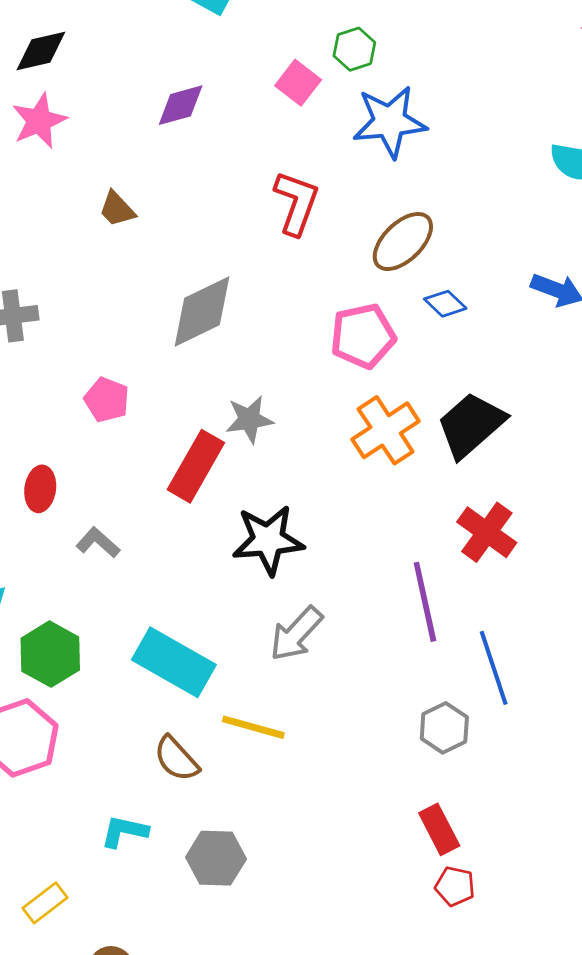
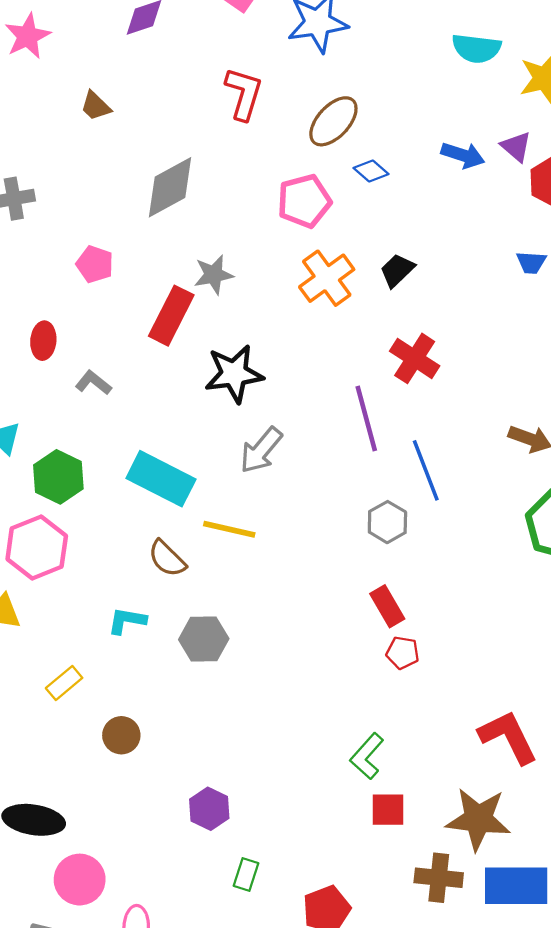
black trapezoid: (471, 425) -> (397, 270), size x0.6

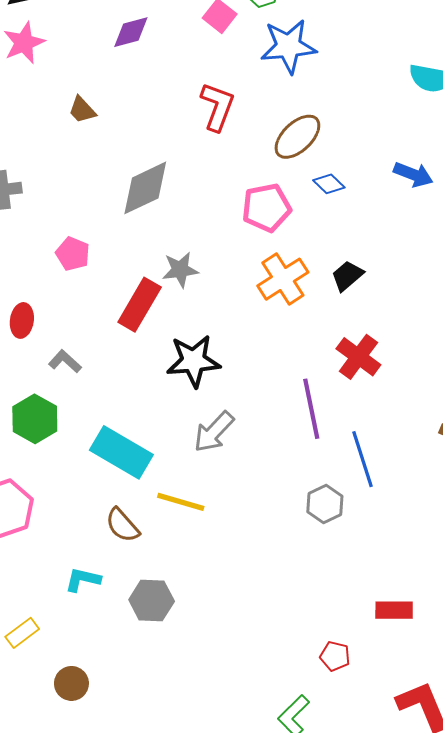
green hexagon: (58, 477) -> (35, 419), moved
red rectangle: (387, 606) -> (394, 610), moved, turned -63
red pentagon: (403, 653) -> (335, 656), moved

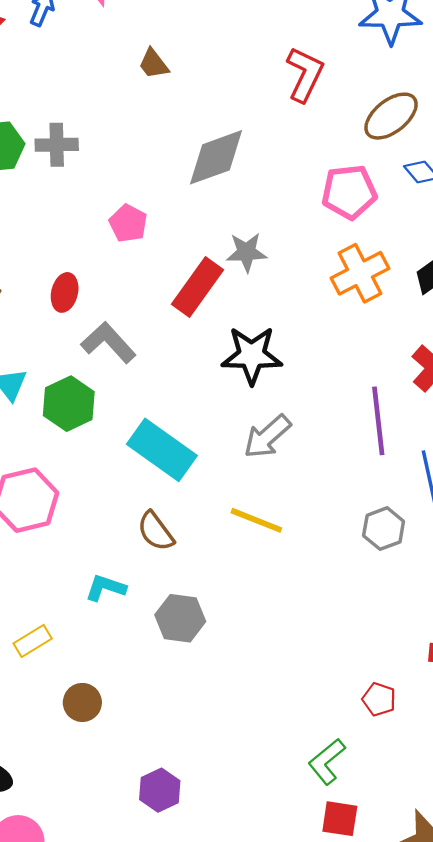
gray L-shape: (65, 361) -> (108, 343), size x1.5
yellow line: (181, 502) -> (256, 520), moved

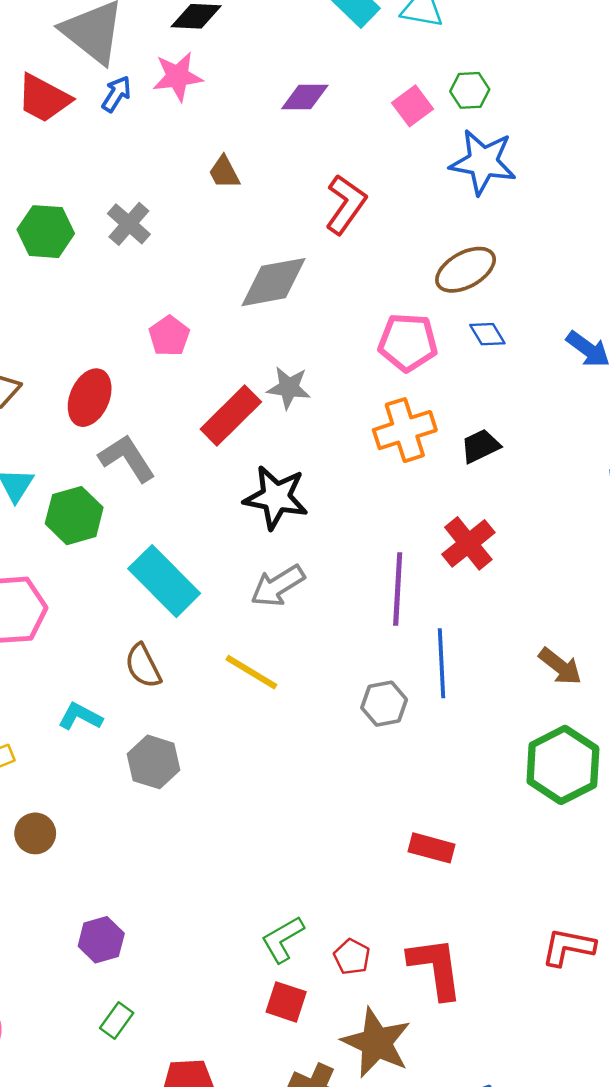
red L-shape: (305, 74) -> (346, 204), moved
gray cross: (57, 145) -> (129, 224), moved, turned 33
red ellipse: (65, 292) -> (90, 398), size x1.4
red pentagon: (379, 699) -> (352, 957), moved

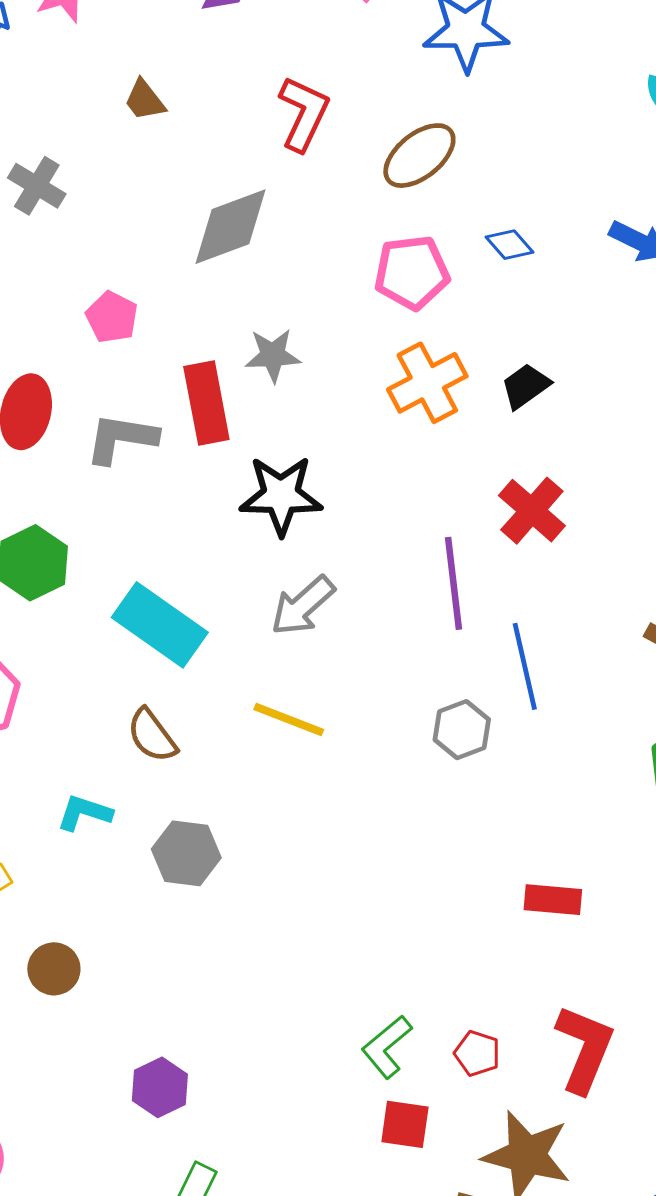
brown ellipse: (466, 270) -> (419, 156), moved
red rectangle: (231, 416) -> (206, 403), turned -46
gray L-shape: (127, 458) -> (121, 438), moved, turned -38
red L-shape: (436, 968) -> (585, 1049), turned 40

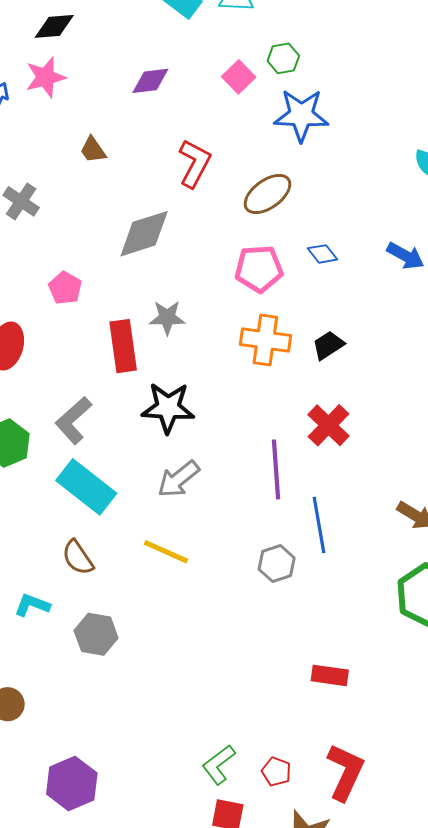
orange cross: (427, 383) -> (265, 340), turned 33
gray L-shape: (121, 438) -> (74, 420), moved, turned -54
purple hexagon: (160, 1087) -> (72, 784), size x1.4

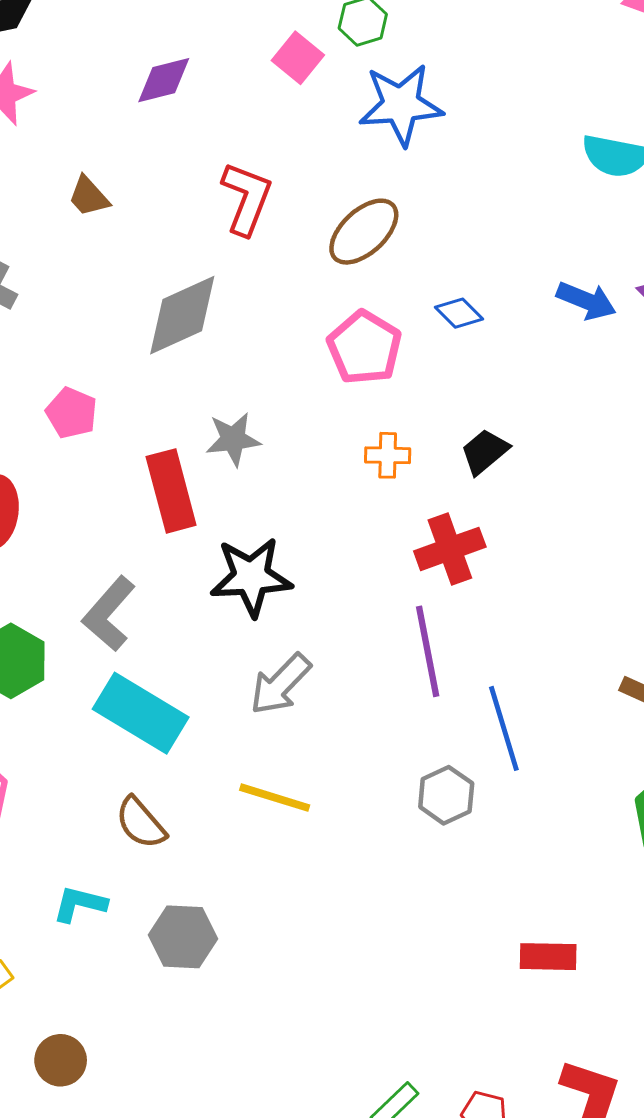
pink pentagon: (259, 269) -> (364, 348), turned -30
orange cross: (265, 340) -> (388, 455), size x0.6
red cross: (328, 425) -> (450, 549), moved, turned 33

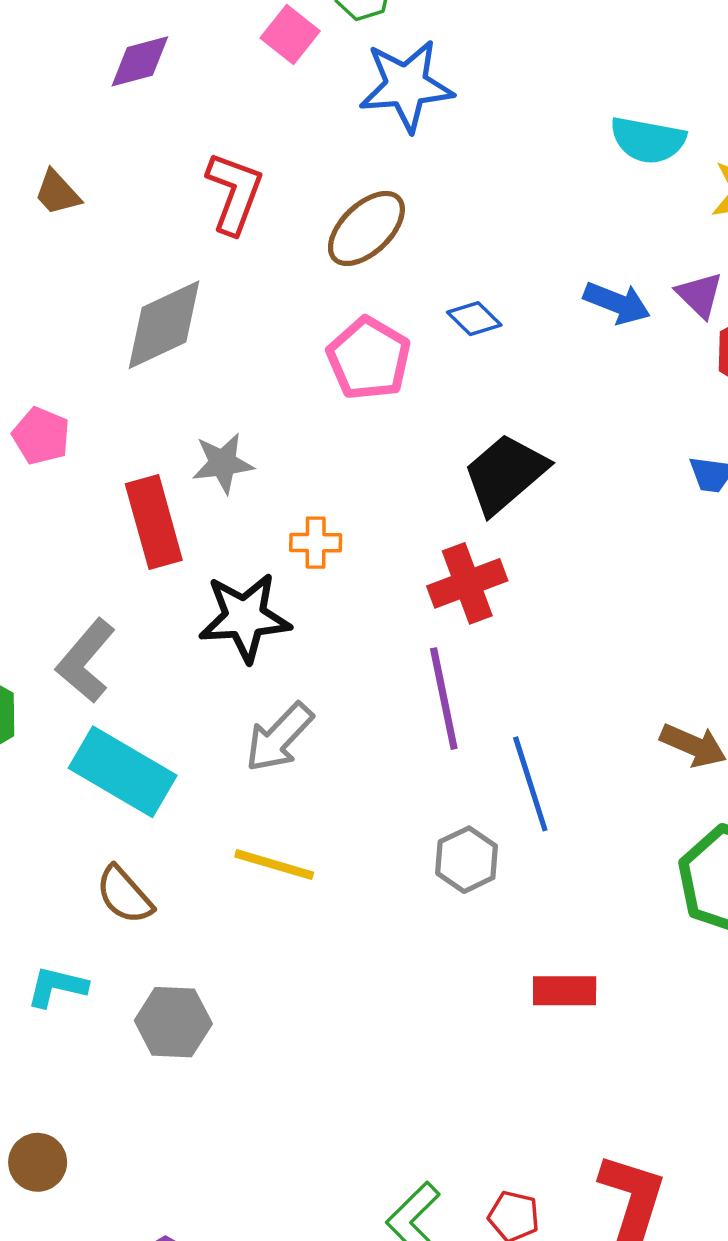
black trapezoid: (485, 452) -> (505, 474), size x1.6
orange cross: (388, 455) -> (316, 543), moved
red rectangle: (548, 957) -> (565, 991), moved

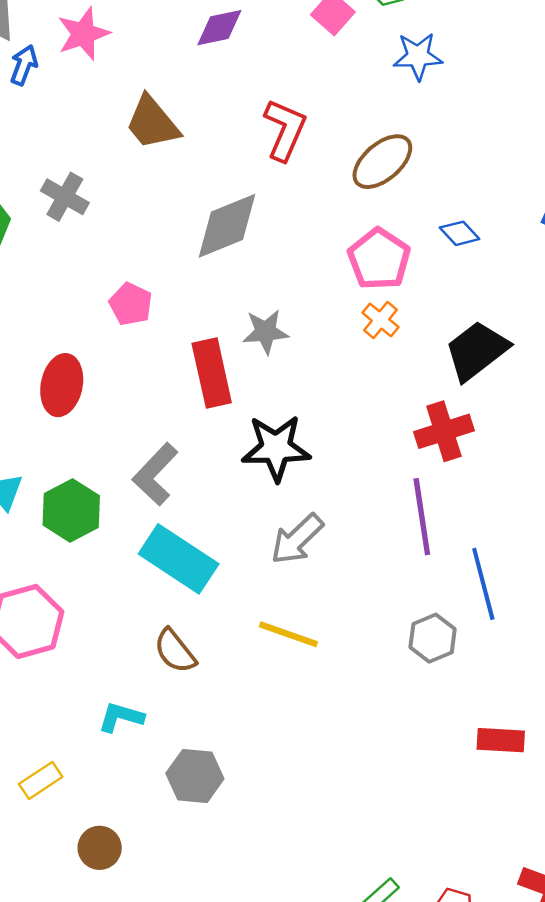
blue star: (406, 86) -> (418, 56), size x0.7
brown trapezoid: (57, 193) -> (152, 123), size x1.6
orange cross: (316, 543) -> (381, 320), moved, turned 36
gray hexagon: (173, 1022) -> (195, 776), moved

